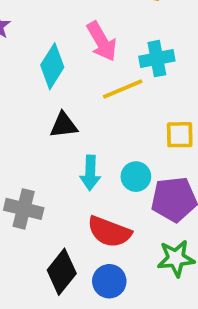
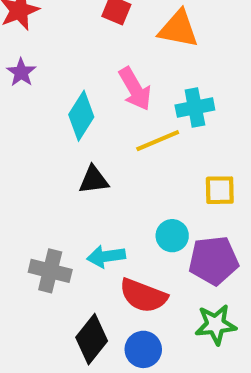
cyan arrow: (90, 173) -> (106, 256), moved, turned 80

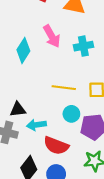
yellow line: (158, 141) -> (64, 88), moved, turned 30
black triangle: (94, 180) -> (18, 110), moved

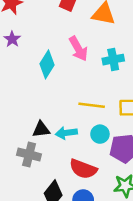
cyan arrow: (36, 125) -> (66, 133), moved

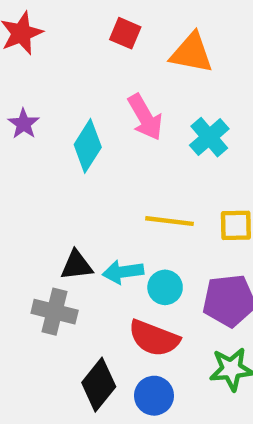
purple star: (12, 39) -> (24, 124), moved
cyan cross: (113, 60) -> (209, 137), turned -30
cyan circle: (100, 134) -> (165, 287), moved

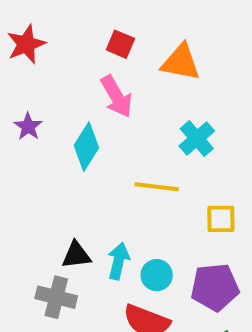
pink arrow: (145, 117) -> (116, 96), moved
yellow line: (169, 221) -> (157, 187), moved
cyan arrow: (123, 272) -> (118, 261), turned 111

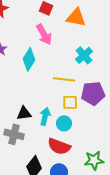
yellow square: (221, 219) -> (70, 102), moved
purple pentagon: (215, 287) -> (93, 93), moved

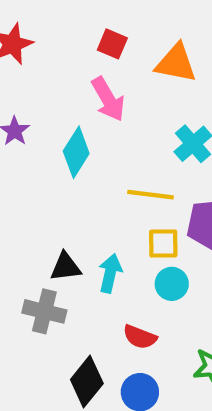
cyan circle: (64, 123) -> (172, 284), moved
red semicircle: (59, 146) -> (140, 337), size x0.7

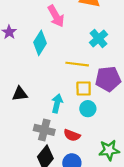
black triangle: (66, 267) -> (20, 94), moved
gray cross: (44, 311) -> (44, 130), moved

